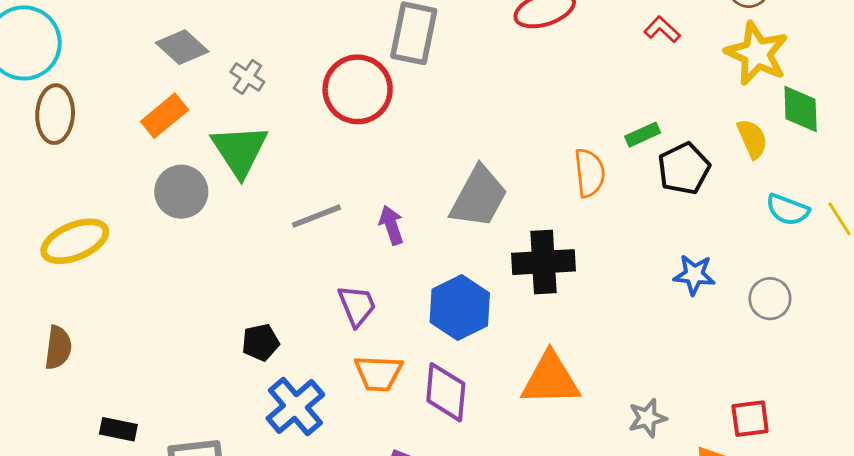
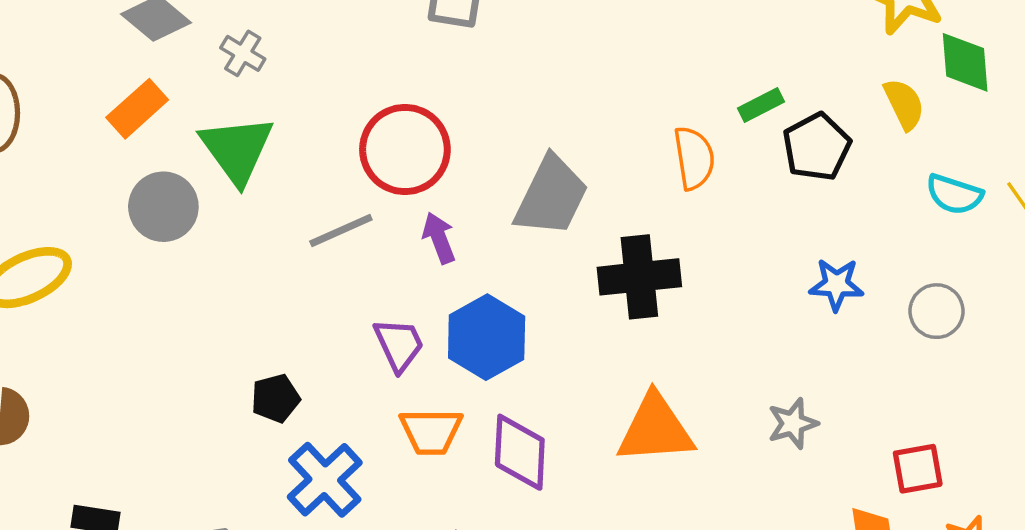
red circle: (358, 89) -> (405, 149), moved
blue hexagon: (460, 308) -> (487, 337), moved
gray star: (647, 418) -> (793, 423), moved

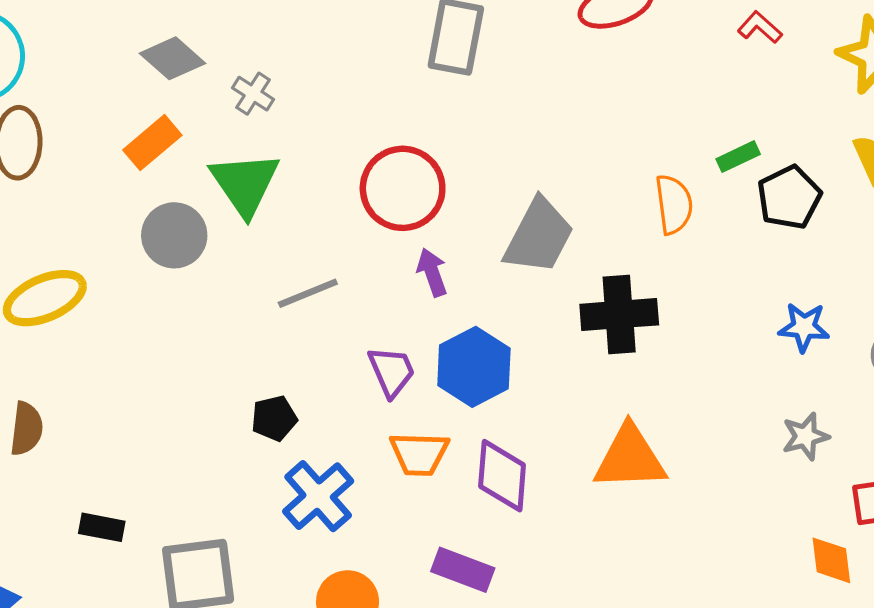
gray line: (341, 230) -> (308, 293), moved
gray star: (793, 423) -> (806, 436), moved

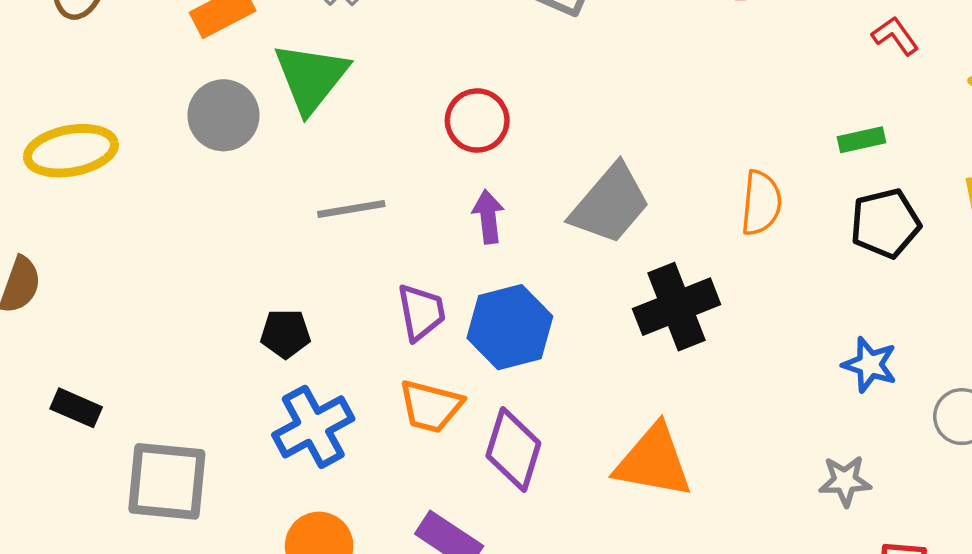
green rectangle: (738, 157) -> (861, 140), moved
red circle: (403, 188) -> (477, 121), size x0.7
black cross: (619, 315) -> (677, 307), turned -30

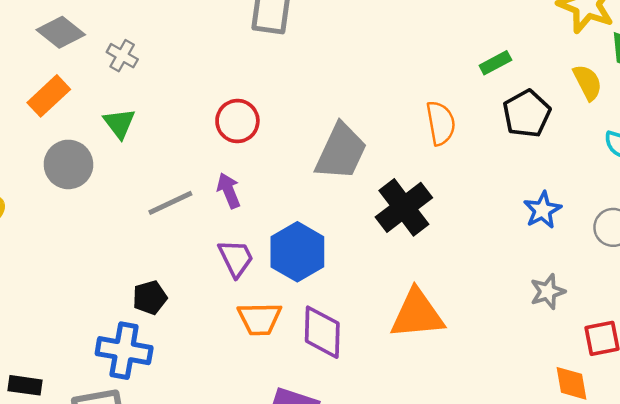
green triangle: (311, 78) -> (119, 123), size x0.6
purple arrow: (488, 217) -> (229, 191), moved
blue star: (870, 365) -> (542, 210), turned -30
blue cross: (313, 427) -> (124, 351), moved, turned -36

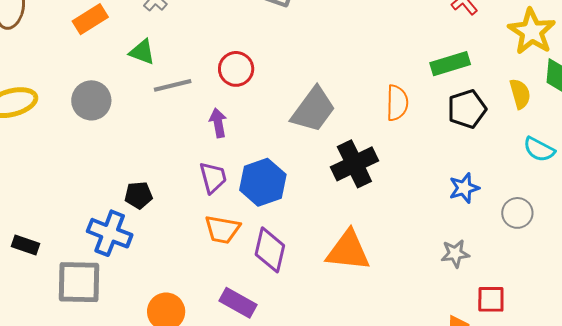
green rectangle: (495, 63) -> (450, 64), size x1.5
green triangle: (119, 123) -> (142, 52), turned -44
gray circle: (68, 164) -> (91, 100), moved
gray line: (170, 203) -> (173, 85), moved

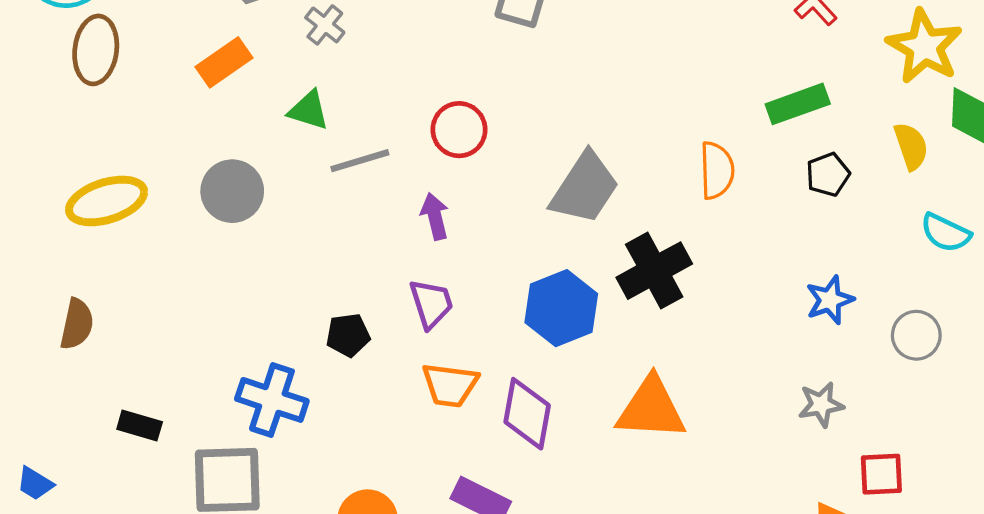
black pentagon: (467, 109) -> (828, 174), size x0.7
blue hexagon: (263, 182) -> (561, 308), moved
black pentagon: (139, 195) -> (348, 335), moved

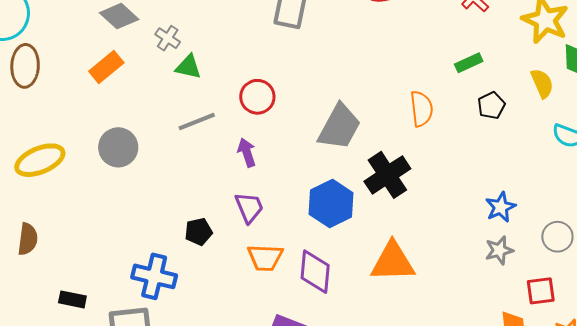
green rectangle: (798, 104) -> (469, 63), size x0.7
green triangle: (309, 110) -> (188, 67), moved
blue star: (830, 300) -> (501, 207), moved
gray circle: (916, 335) -> (557, 237), moved

